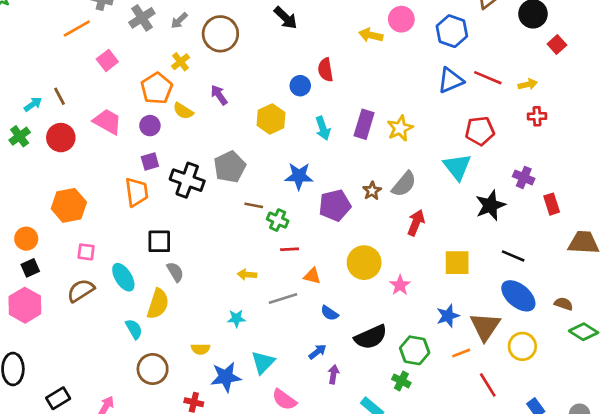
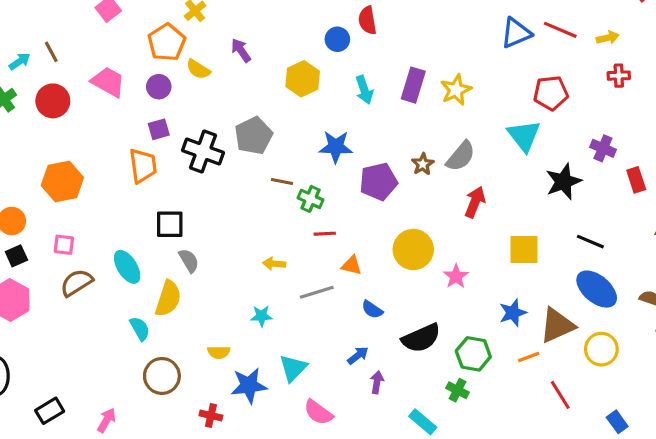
pink square: (86, 252) -> (64, 245), moved
brown triangle: (485, 326) -> (557, 325), turned 32

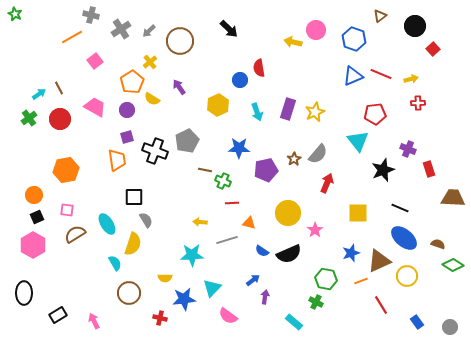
cyan star: (261, 316) -> (192, 255), size x1.6
black semicircle: (421, 338) -> (289, 254), moved
pink arrow: (107, 420) -> (94, 321), turned -56

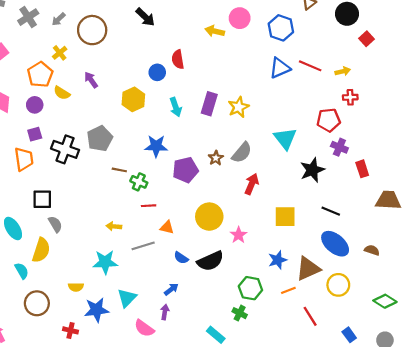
red pentagon: (375, 114) -> (329, 120), moved
green diamond: (453, 265) -> (385, 301), moved
purple arrow: (265, 297) -> (165, 312), moved

